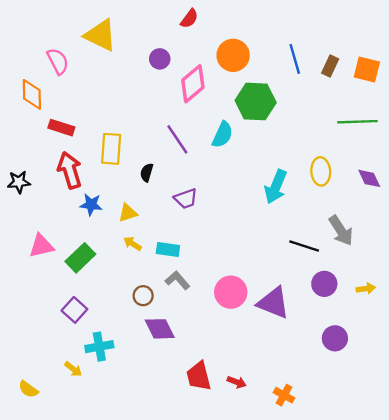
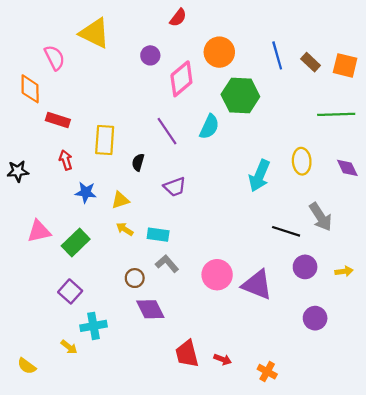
brown rectangle: (330, 66) -> (311, 62), turned -72
red arrow: (70, 170) -> (66, 160), size x0.6

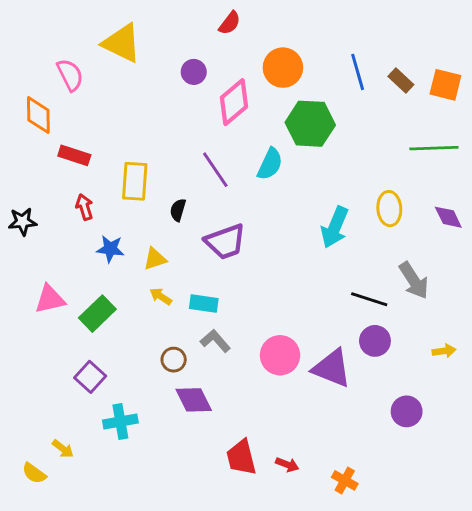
purple trapezoid: (175, 187) -> (225, 242), size x1.4
purple circle: (305, 267) -> (375, 341), moved
yellow arrow: (69, 347) -> (63, 449), moved

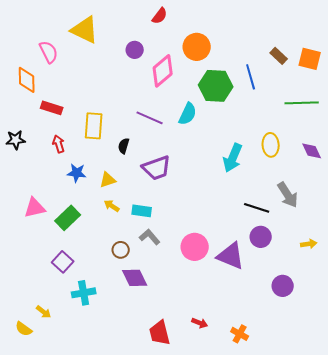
blue line: (358, 72) -> (251, 77), moved
purple line: (215, 170) -> (150, 118), turned -32
black star: (23, 222) -> (16, 140), moved
red trapezoid: (241, 457) -> (160, 333), moved

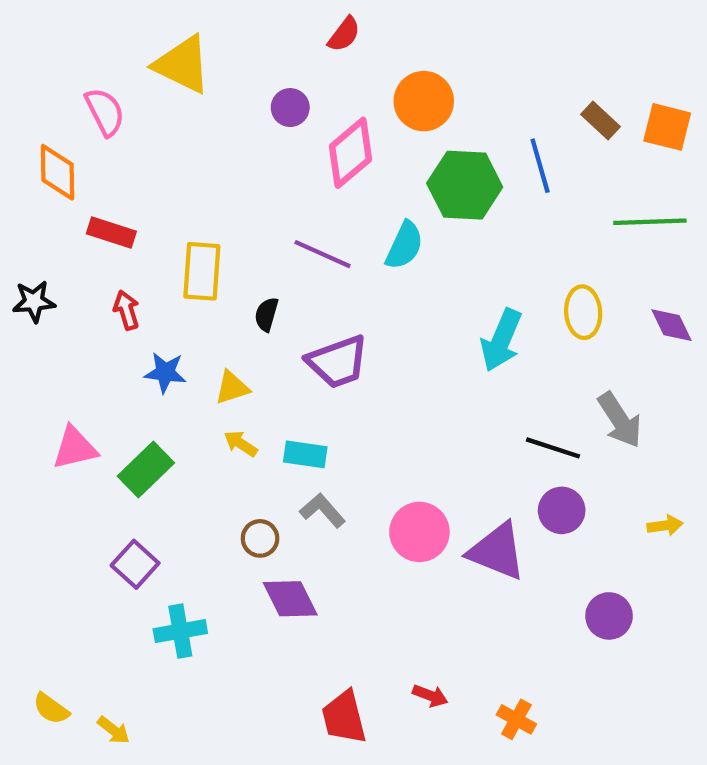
yellow arrow: (44, 312) -> (114, 730), moved

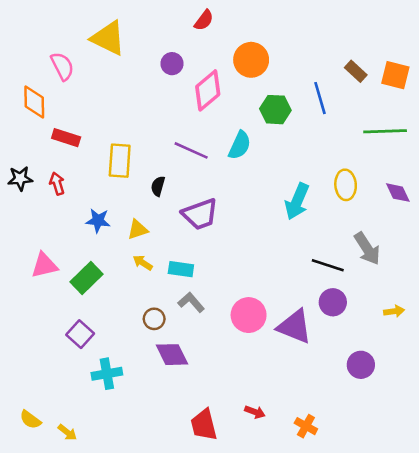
green hexagon: (465, 185) -> (275, 110), size x0.7
red arrow: (126, 310) -> (57, 184), moved

